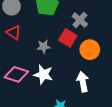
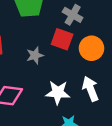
white star: (43, 75) -> (58, 93), moved

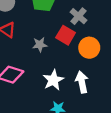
white star: (58, 93) -> (53, 80), turned 30

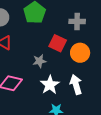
gray cross: (78, 16) -> (77, 21), moved, turned -35
gray star: (40, 45) -> (39, 61), moved

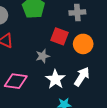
white arrow: (76, 85) -> (82, 77), turned 54

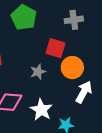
orange circle: (83, 44) -> (72, 68), moved
white star: (55, 79) -> (41, 110), moved

